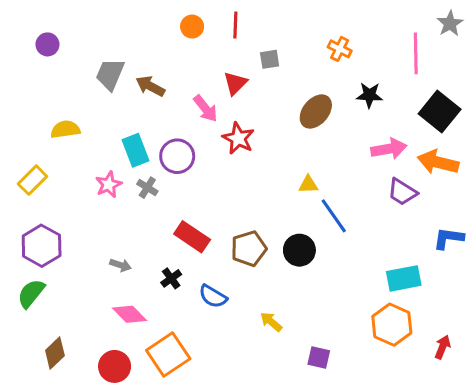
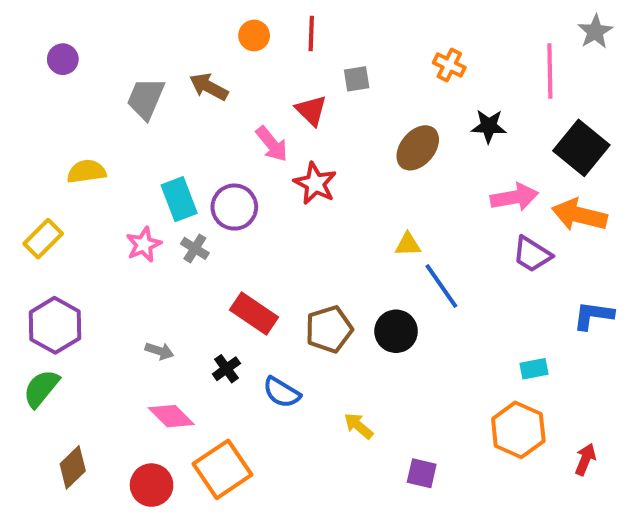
red triangle: (235, 83) -> (311, 110), turned -30
brown arrow: (150, 86) -> (209, 87), moved
cyan rectangle: (404, 278) -> (534, 369), size x0.6

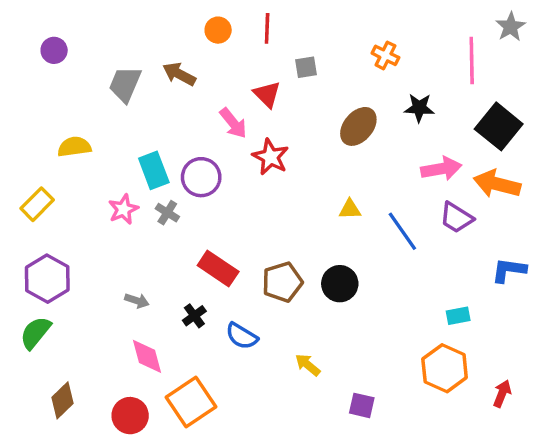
blue line: (441, 286) -> (402, 231), moved
pink diamond: (171, 416) -> (147, 356), turned 30

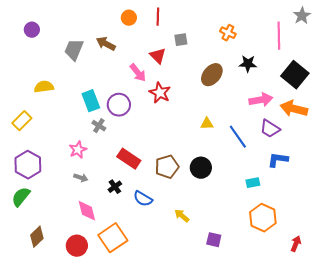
pink star: (123, 209) -> (78, 150), moved
blue L-shape: (509, 270) -> (278, 160), moved
cyan rectangle: (458, 316) -> (253, 183), moved
red arrow: (502, 394) -> (296, 244), moved

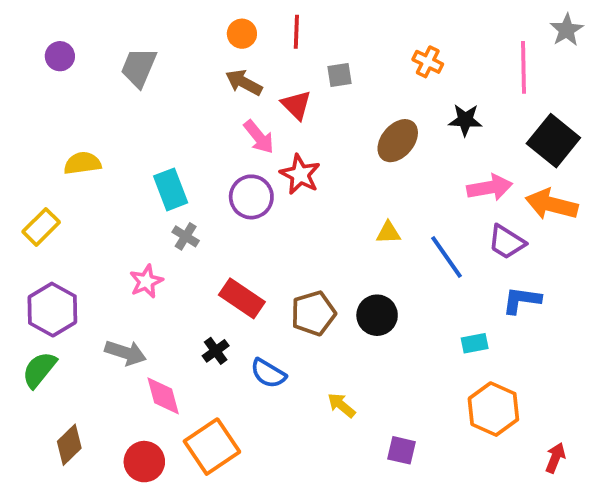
brown arrow: (106, 44) -> (244, 82), moved
gray trapezoid: (74, 50) -> (139, 67), moved
purple circle: (119, 105) -> (251, 197), moved
gray arrow: (81, 178) -> (126, 353), moved, size x1.5

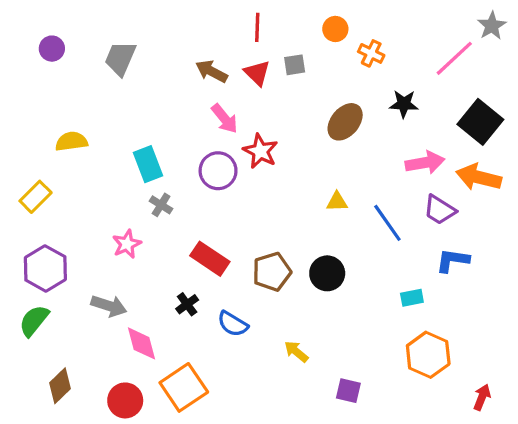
orange circle: (242, 34) -> (335, 29), moved
pink line: (523, 67) -> (454, 58), turned 48
red triangle: (296, 105) -> (257, 73), moved

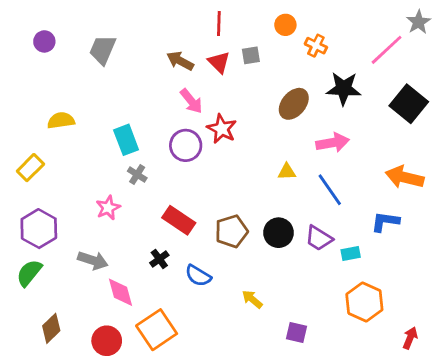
black star: (404, 104) -> (344, 89), size x1.4
pink arrow: (425, 163) -> (333, 143), moved
orange arrow: (479, 177) -> (405, 177), moved
purple trapezoid: (440, 210) -> (319, 238), moved

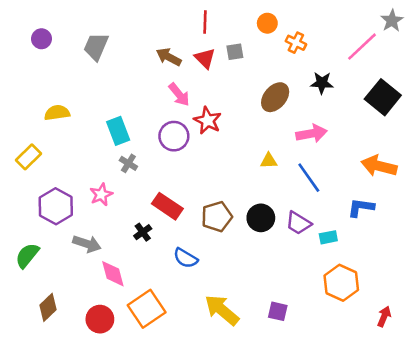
black star: (344, 89) -> (322, 83), size x0.7
purple hexagon: (39, 229) -> (56, 206), moved
black cross: (159, 259) -> (143, 232), moved
yellow arrow: (252, 299) -> (222, 310), moved, size x1.8

